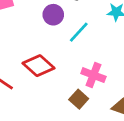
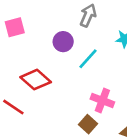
red diamond: (38, 66) -> (36, 80), moved

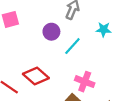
red diamond: (36, 80) -> (36, 76), moved

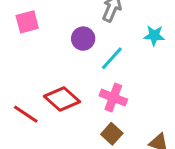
pink cross: (85, 82) -> (113, 97), moved

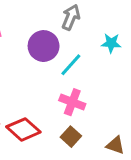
purple circle: (83, 39) -> (44, 46), size x1.4
red diamond: (62, 99) -> (23, 129), moved

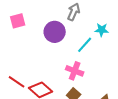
cyan line: (71, 65) -> (85, 45), moved

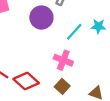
cyan star: (102, 30) -> (98, 26), moved

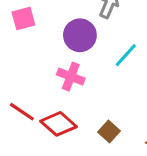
pink cross: (63, 60) -> (71, 77), moved

